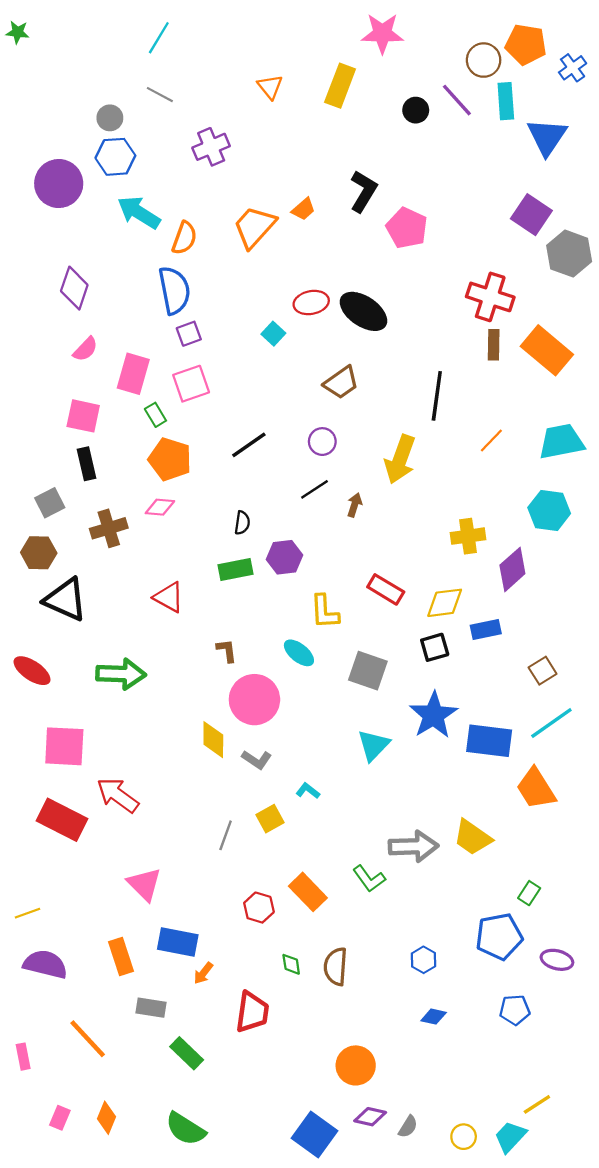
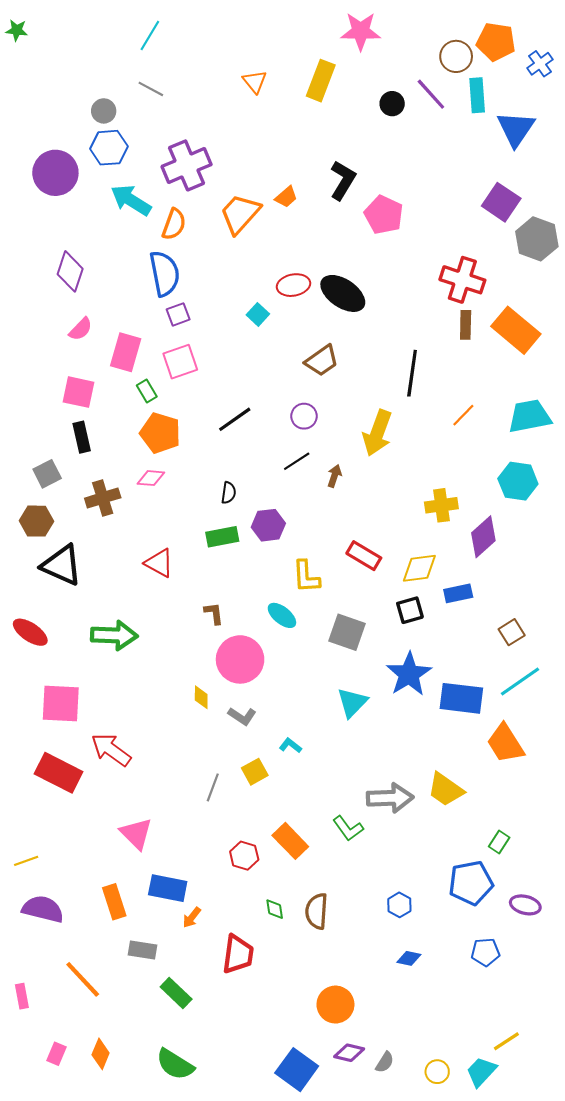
purple cross: (211, 147) -> (187, 165), moved, size x1.4
yellow diamond: (213, 740) -> (201, 697), size x0.7

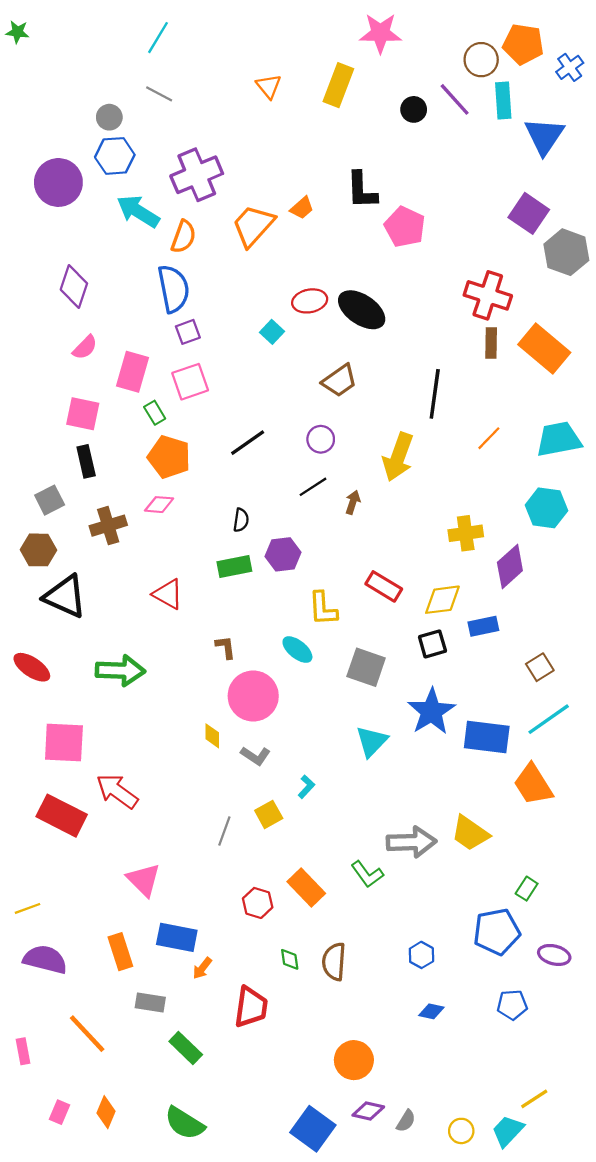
black L-shape: (343, 180) -> (362, 190), turned 147
cyan L-shape: (290, 745) -> (306, 787), turned 95

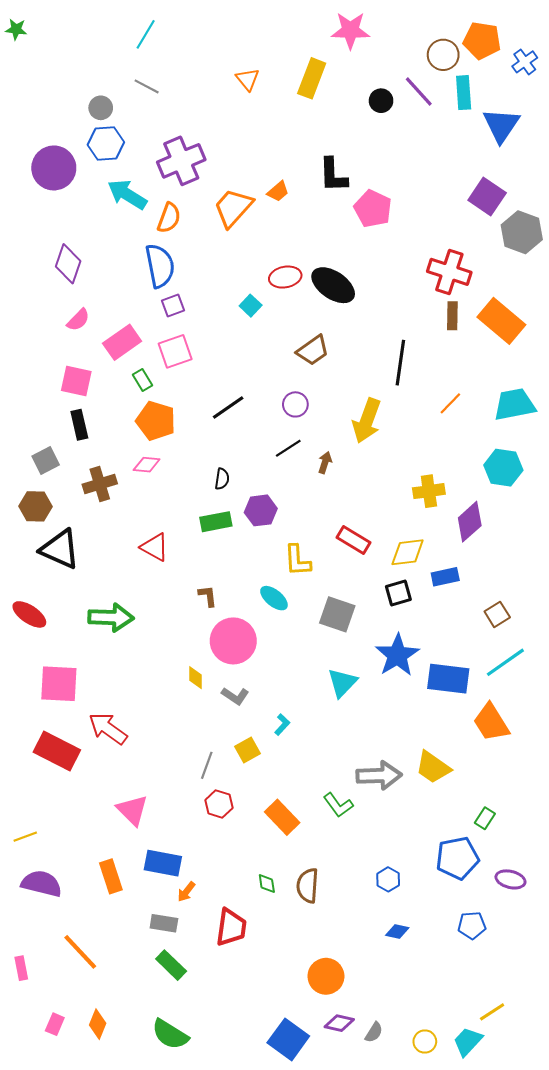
pink rectangle: (133, 372) -> (122, 342), turned 39
red hexagon: (258, 903) -> (219, 804), moved
gray rectangle: (150, 1003) -> (164, 923), moved

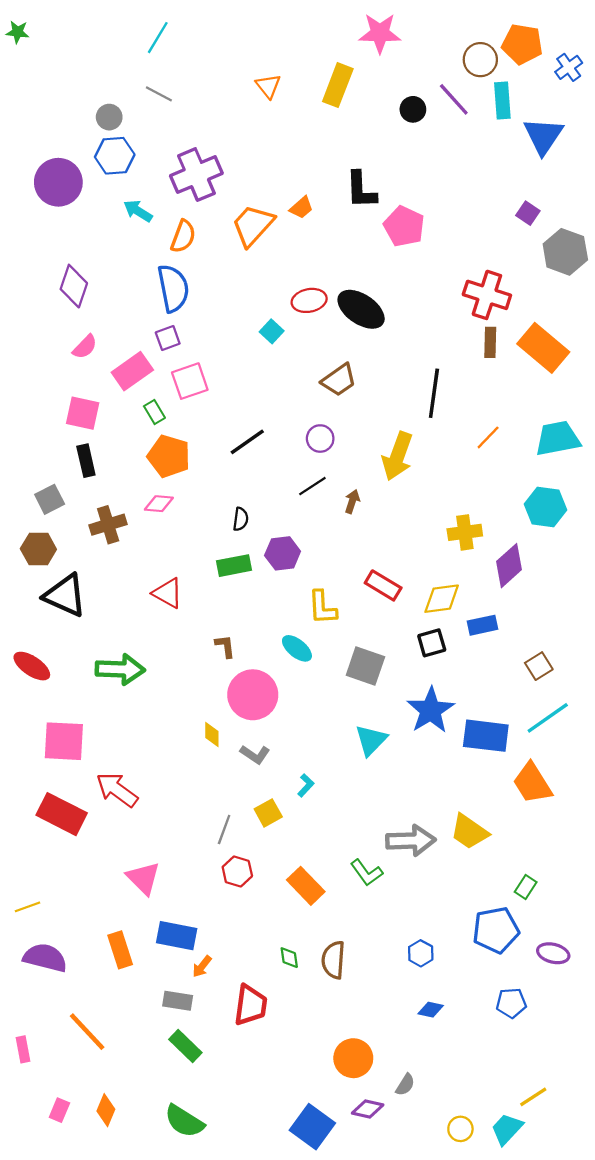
cyan arrow: (127, 194) -> (138, 211), size x0.7
purple square: (487, 197) -> (528, 213), size x0.6
purple square: (173, 306) -> (168, 338), moved
gray semicircle: (374, 1032) -> (405, 1085), moved

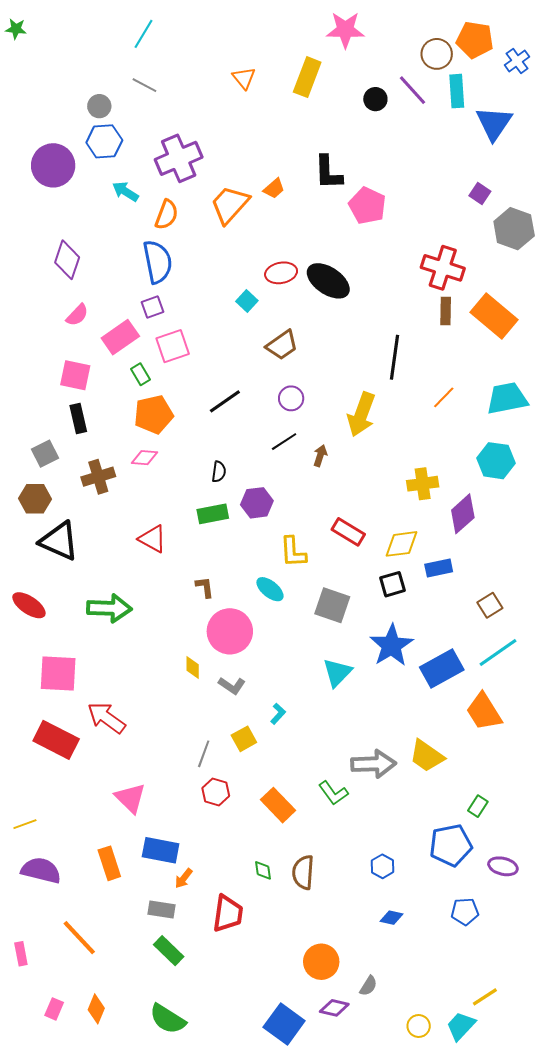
brown trapezoid: (339, 380) -> (282, 345), moved
orange pentagon: (169, 456) -> (154, 414), turned -30
blue rectangle: (486, 736) -> (442, 669), turned -36

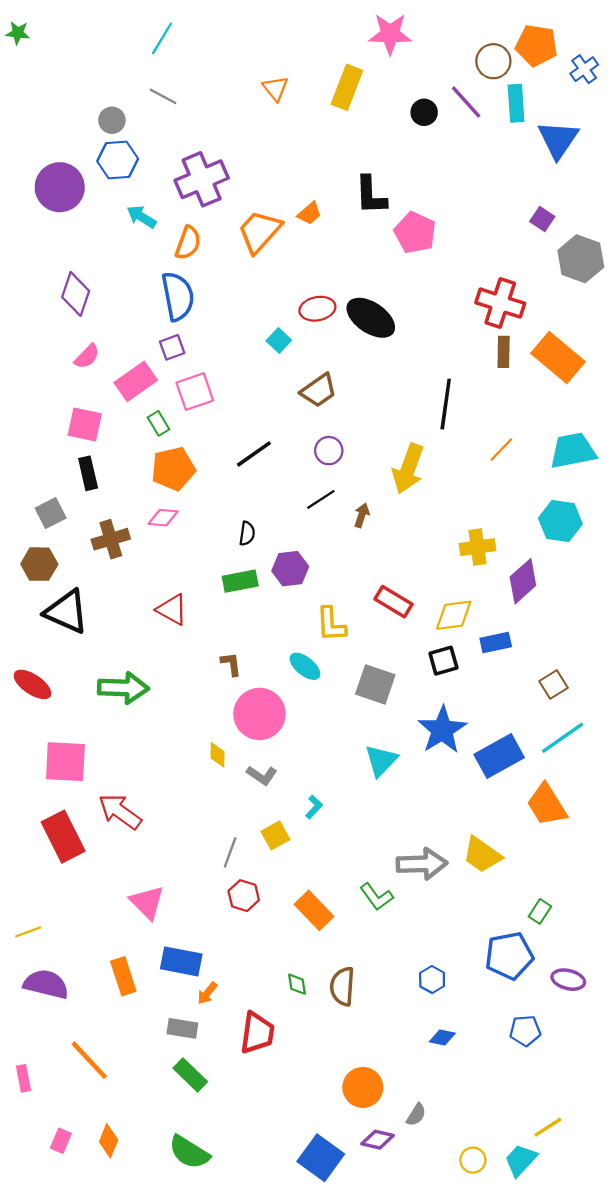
red rectangle: (56, 740) -> (63, 837), turned 36

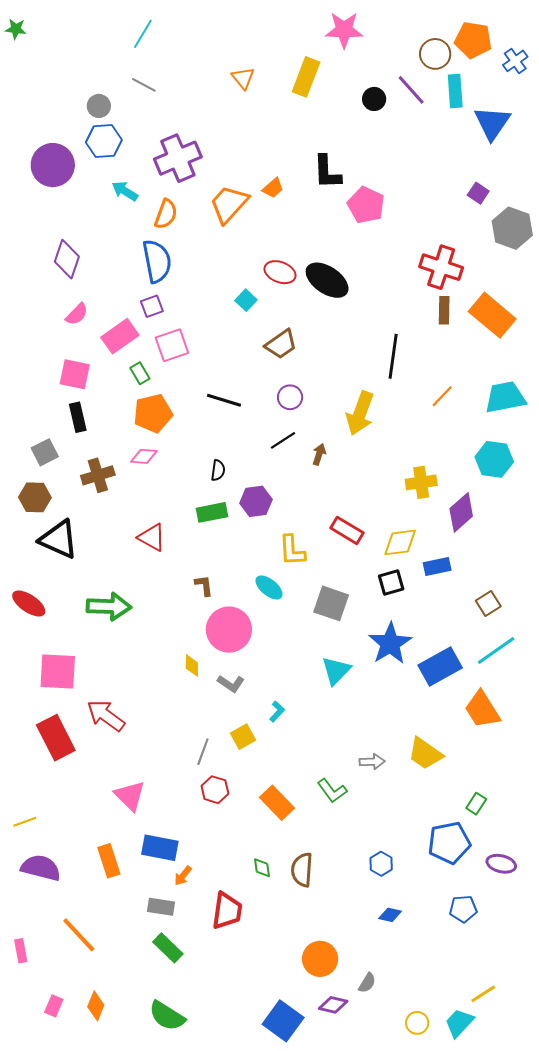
red ellipse: (317, 309) -> (280, 272), turned 32
black line: (254, 454) -> (224, 400), turned 52
gray arrow: (422, 864) -> (372, 762), size x0.6

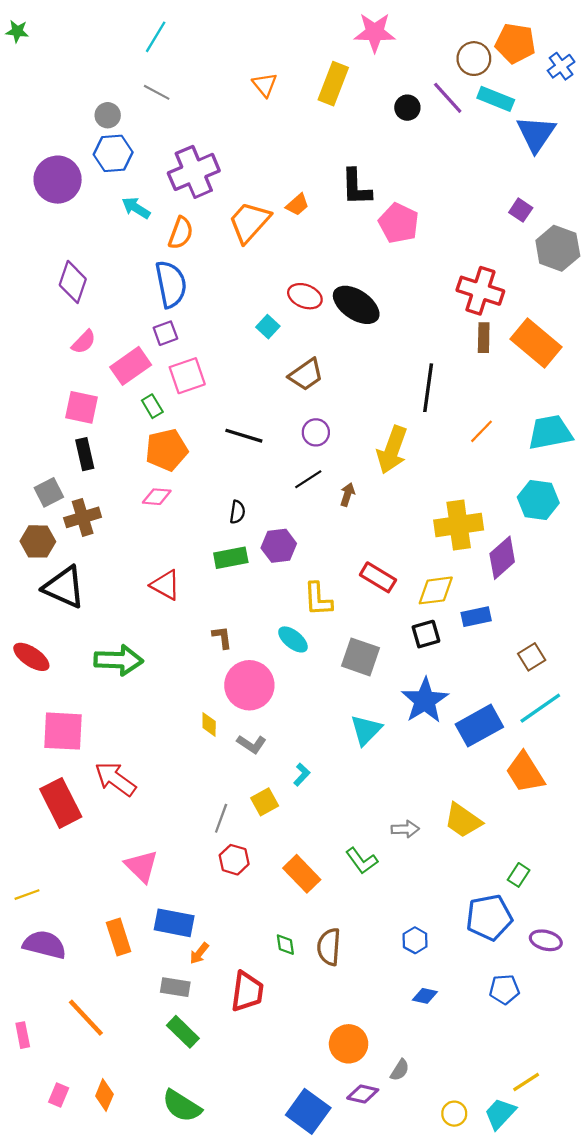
cyan rectangle: (455, 91) -> (496, 99), turned -64
brown cross: (98, 475) -> (83, 517), moved
yellow cross: (421, 482) -> (459, 525), size x1.4

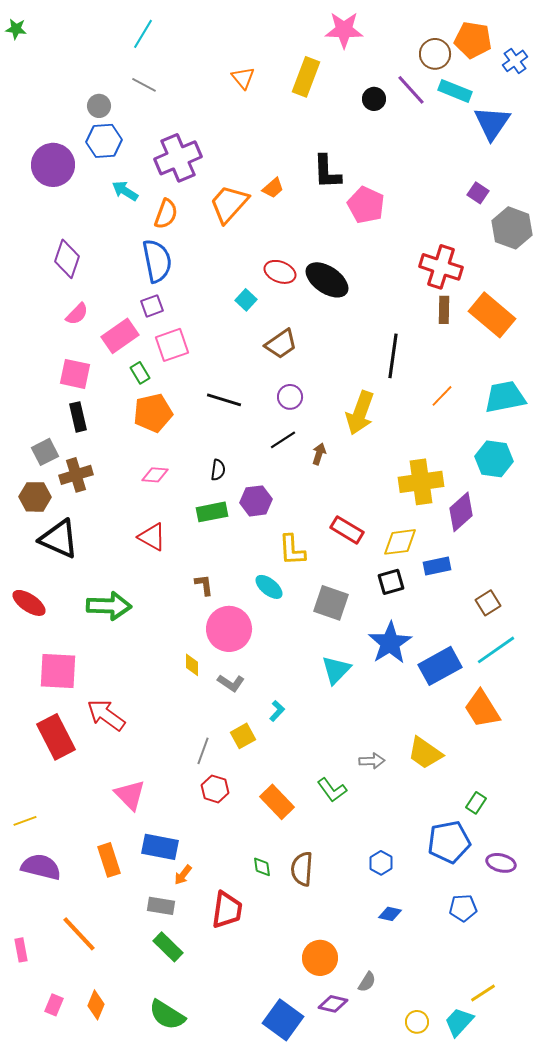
pink diamond: (157, 497) -> (155, 475), moved

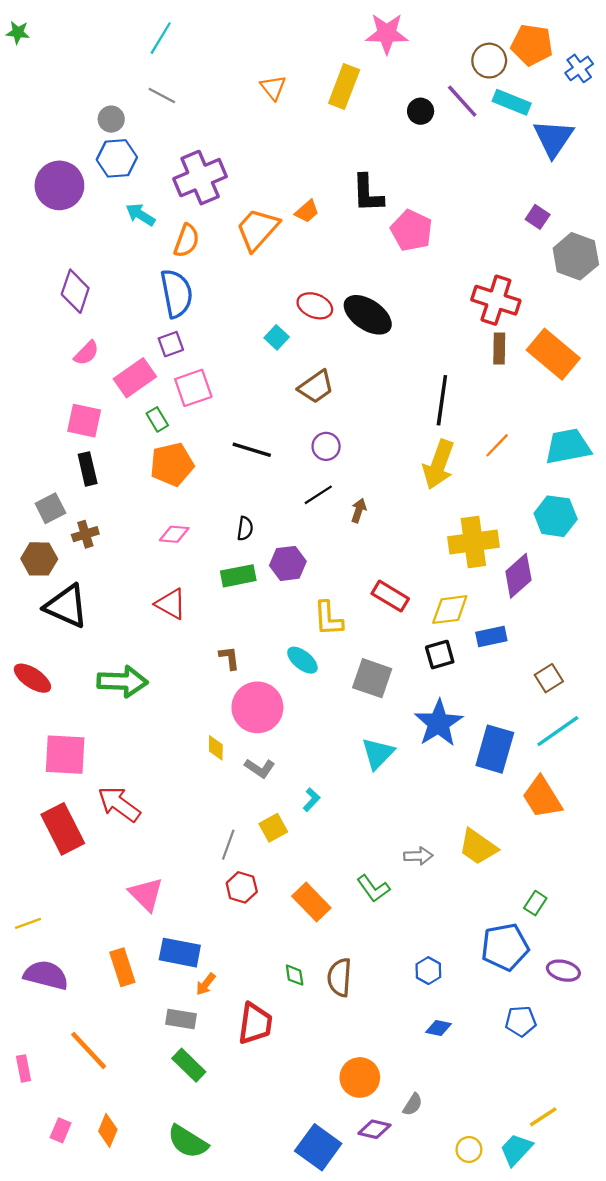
yellow arrow: (360, 413) -> (439, 464), moved
brown cross: (76, 475) -> (85, 534), size x0.7
blue rectangle: (440, 666) -> (495, 749), turned -45

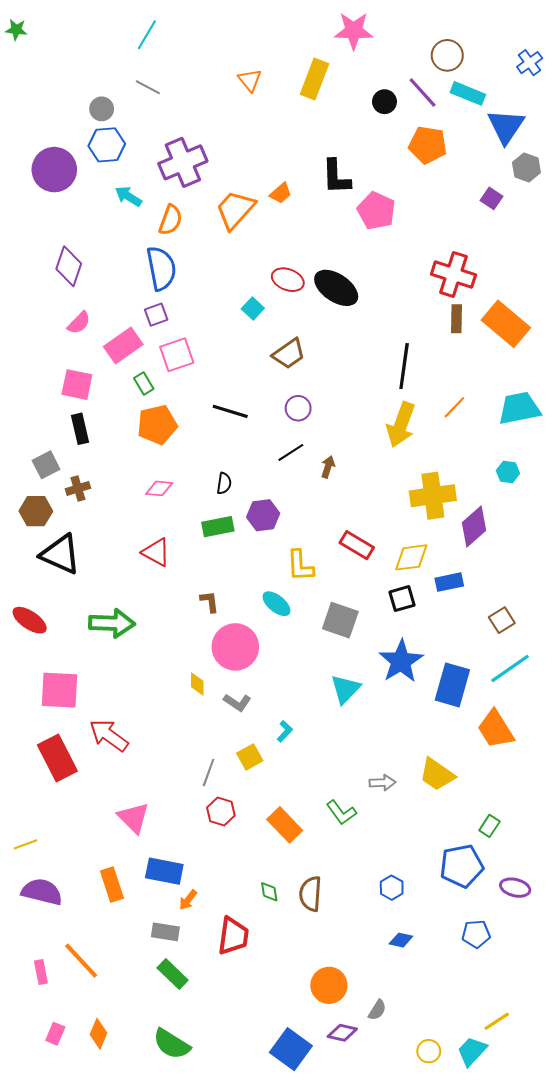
orange pentagon: (532, 45) -> (428, 145), moved
gray hexagon: (576, 256) -> (526, 168), moved, size x0.7
cyan hexagon: (556, 516) -> (508, 472), size x0.6
pink rectangle: (23, 1068) -> (41, 972), moved

